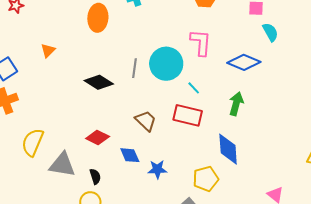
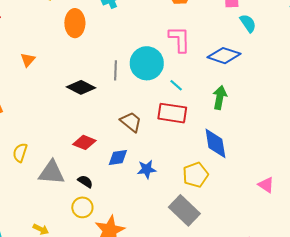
yellow semicircle: (33, 142) -> (20, 153), size x0.7
blue diamond: (130, 155) -> (118, 157), turned -70
black semicircle: (95, 176) -> (85, 182), turned -35

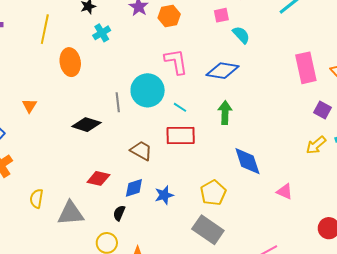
blue diamond: (215, 143) -> (247, 161), moved
black semicircle: (85, 182) -> (119, 213), moved, turned -91

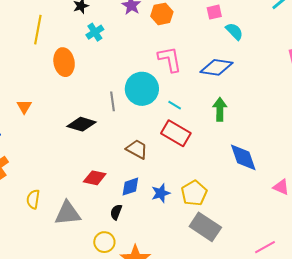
red rectangle: (181, 136) -> (176, 133), turned 32
yellow pentagon: (213, 193) -> (194, 193), moved

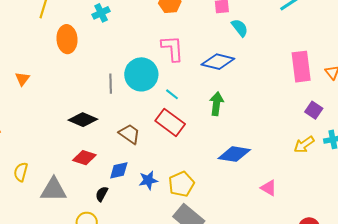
black diamond: (82, 124) -> (83, 120), moved
blue diamond: (243, 157) -> (234, 154), turned -68

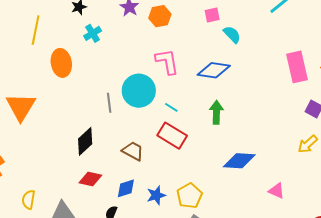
orange triangle: (22, 79) -> (21, 107), size x2.0
black diamond: (83, 120) -> (85, 141), turned -60

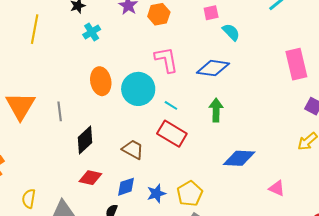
orange ellipse: (61, 63) -> (101, 81), moved
gray line: (109, 103) -> (60, 111), moved

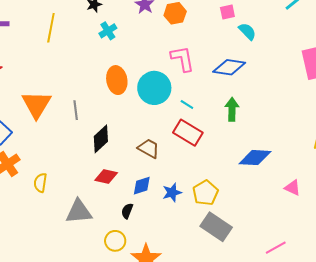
yellow semicircle: (29, 199) -> (40, 183), moved

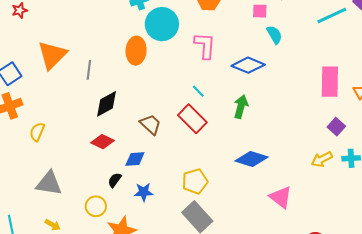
cyan circle: (154, 88) -> (162, 24), moved
pink triangle: (293, 188) -> (281, 197), size x1.4
blue star: (172, 192) -> (144, 192), moved
gray triangle: (79, 212) -> (49, 183), moved

